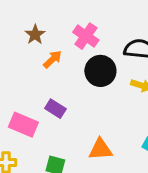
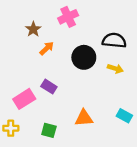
pink cross: (86, 36) -> (68, 17), moved, turned 30
pink rectangle: (23, 125) -> (24, 99), turned -55

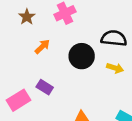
brown star: (33, 29) -> (27, 17), moved

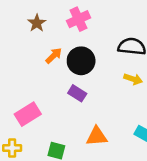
black circle: (82, 56) -> (81, 61), moved
purple rectangle: (45, 87) -> (77, 93), moved

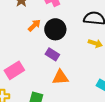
orange triangle: (97, 136) -> (60, 77), moved

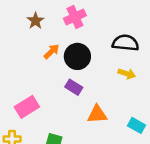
orange triangle: (60, 77) -> (97, 114), moved

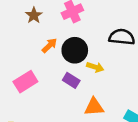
yellow arrow: (127, 74) -> (95, 67), moved
pink rectangle: (27, 107) -> (25, 82), moved

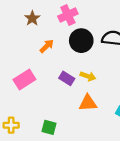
black circle: (75, 50) -> (81, 41), moved
yellow arrow: (95, 67) -> (88, 76), moved

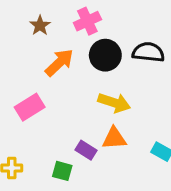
orange arrow: (47, 46) -> (59, 63), size x1.5
yellow arrow: (88, 76) -> (114, 103), size x1.5
purple rectangle: (67, 78) -> (86, 150), moved

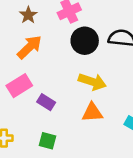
orange arrow: (59, 63) -> (30, 47), moved
purple rectangle: (86, 150) -> (46, 102), moved

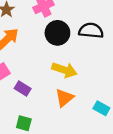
orange triangle: (92, 112) -> (64, 98), turned -36

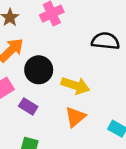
black circle: (57, 33) -> (39, 70), moved

